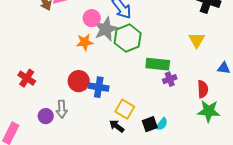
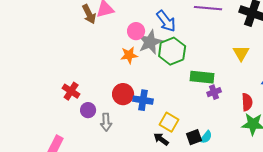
purple circle: (46, 116) -> (88, 110), moved

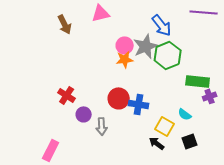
brown arrow: (89, 14) -> (65, 24), moved
pink circle: (136, 31) -> (125, 45), moved
cyan semicircle: (206, 137) -> (185, 114), moved, turned 88

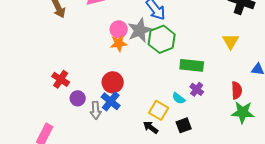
purple cross: (210, 96) -> (197, 89), moved, turned -32
blue cross: (139, 104) -> (111, 101), moved, turned 30

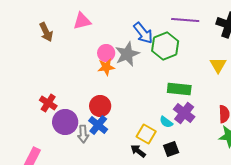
green hexagon: (162, 39) -> (165, 46), moved
purple cross: (197, 89) -> (184, 113), size x1.5
purple circle: (78, 98) -> (65, 122), size x1.6

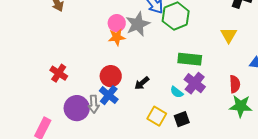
purple circle: (65, 122) -> (77, 108), moved
yellow square: (146, 134) -> (157, 116), moved
black arrow: (138, 151) -> (142, 83), moved, turned -77

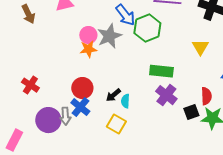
cyan semicircle: (177, 92) -> (125, 101), moved, turned 56
yellow square: (157, 116) -> (116, 124), moved
black square: (182, 119) -> (191, 112), moved

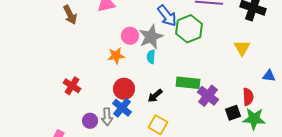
orange star: (88, 49) -> (116, 56), moved
green rectangle: (161, 71) -> (188, 83), moved
cyan semicircle: (125, 101) -> (151, 57), moved
purple circle: (48, 120) -> (90, 121), size x0.6

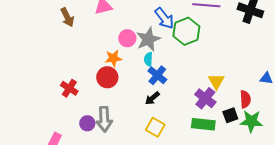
yellow triangle: (242, 48) -> (216, 81), moved
green rectangle: (188, 83) -> (203, 124), moved
red circle: (124, 89) -> (107, 77), moved
blue cross: (122, 108) -> (157, 75), moved
gray arrow: (107, 117) -> (104, 119), size x1.4

